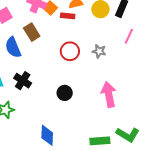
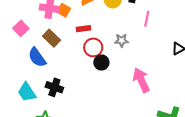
red rectangle: (68, 16) -> (84, 29), moved
black circle: (65, 93) -> (101, 62), moved

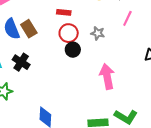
brown rectangle: (52, 38) -> (29, 29), moved

